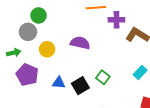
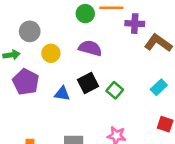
green circle: (39, 15) -> (85, 14), moved
black square: (80, 86) -> (88, 83), moved

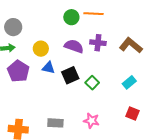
purple cross: (135, 24) -> (98, 43), moved
gray circle: (30, 31) -> (13, 27), moved
blue triangle: (62, 94) -> (48, 68), moved

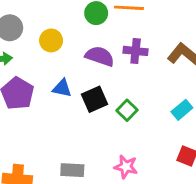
yellow circle: (41, 49) -> (51, 40), moved

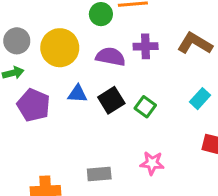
yellow circle: (51, 40) -> (60, 48), size x1.6

